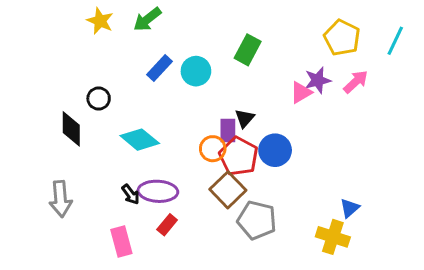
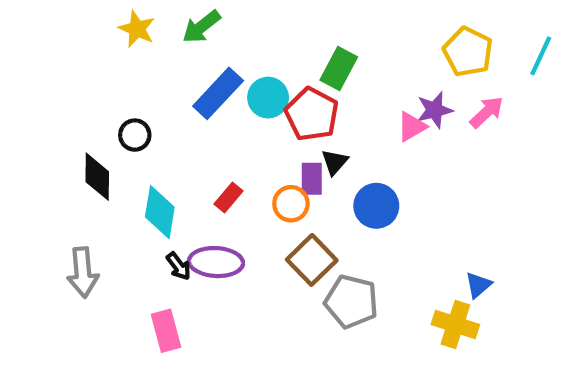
blue rectangle: (159, 68) -> (218, 93), size x1.4
cyan diamond: (140, 140) -> (160, 212), moved, turned 60
red pentagon: (239, 156) -> (312, 114), moved
red rectangle: (167, 225) -> (228, 197), moved

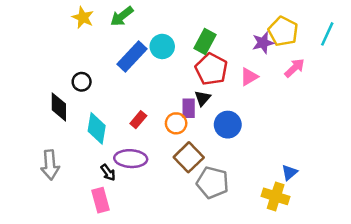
cyan circle: (268, 98) -> (162, 46), moved
purple star: (435, 110) -> (263, 43), moved
red pentagon: (312, 114) -> (211, 69), moved
black arrow: (179, 266) -> (108, 172), moved

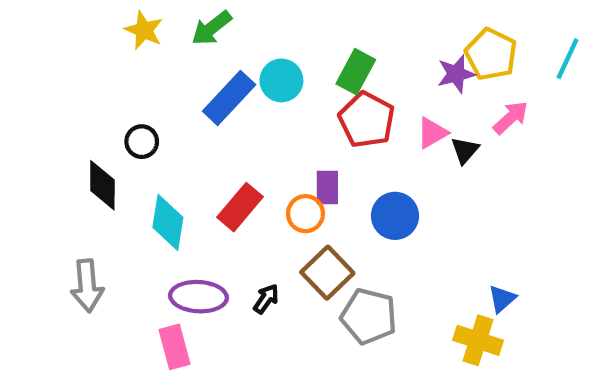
black triangle: (203, 98) -> (465, 150), moved
red rectangle: (138, 120) -> (240, 207), size x1.5
purple ellipse: (131, 159) -> (198, 297), moved
black arrow: (108, 172) -> (266, 299), moved, turned -108

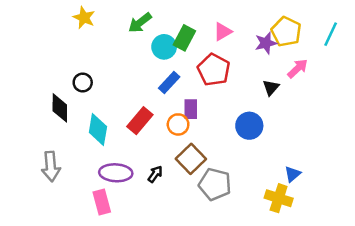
green arrow: (212, 28) -> (140, 23), moved
green rectangle: (356, 72) -> (184, 38), moved
blue rectangle: (229, 98) -> (169, 82), moved, size x0.7
pink triangle: (432, 133) -> (223, 32), moved
blue circle: (395, 216) -> (249, 126), moved

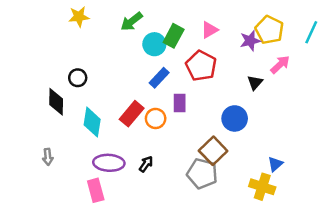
yellow star: (84, 18) -> (79, 17), turned -30
orange circle: (178, 124) -> (156, 118), moved
brown square: (191, 159) -> (213, 151), moved
gray arrow: (51, 166) -> (48, 157), size x0.6

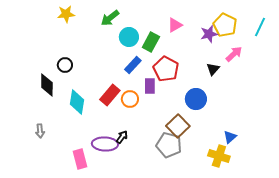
green rectangle: (174, 36) -> (151, 42), moved
red pentagon: (201, 66) -> (166, 69), moved
purple ellipse: (109, 163) -> (105, 144), moved

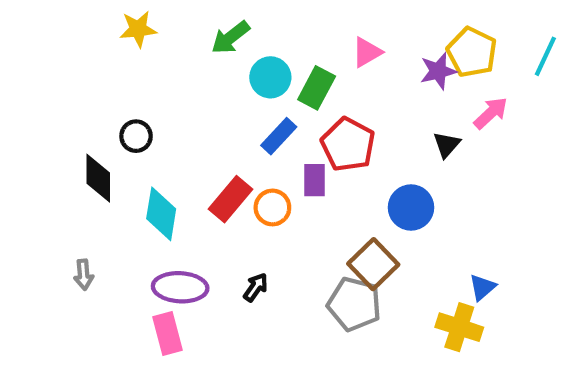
purple ellipse: (105, 144) -> (180, 287), moved

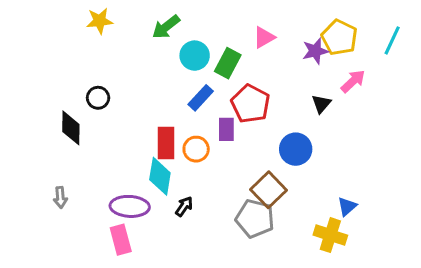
red rectangle: (230, 199) -> (166, 143), turned -40
cyan diamond: (161, 214) -> (160, 176), moved

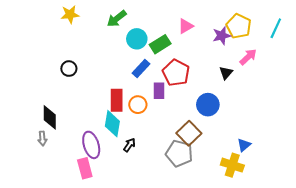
green rectangle: (228, 63) -> (160, 44), turned 30
black diamond: (71, 128) -> (50, 117), moved
purple ellipse: (130, 206) -> (91, 145), turned 70

